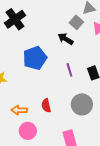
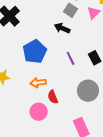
orange arrow: (19, 110) -> (38, 83), moved
pink circle: (28, 131) -> (39, 112), moved

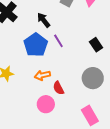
black arrow: (62, 28) -> (44, 20), moved, turned 35
purple line: (71, 58) -> (58, 41), moved

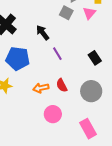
blue pentagon: (36, 45) -> (18, 59), moved, turned -30
red semicircle: (58, 88) -> (62, 85), moved
pink circle: (46, 104) -> (53, 114), moved

